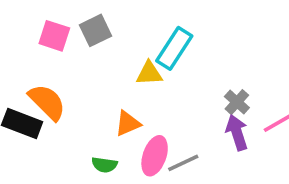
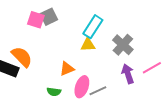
pink square: (54, 36) -> (36, 20), moved
yellow triangle: (149, 73) -> (88, 45), moved
gray cross: (237, 102) -> (123, 45), moved, size x1.5

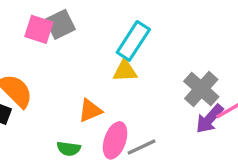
gray cross: (123, 45) -> (201, 89), moved
purple arrow: (128, 74) -> (210, 119), moved, turned -120

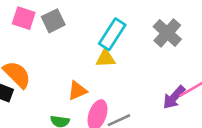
pink square: (39, 29) -> (24, 18), moved
gray cross: (201, 89) -> (167, 33), moved

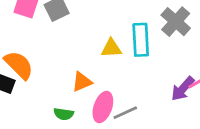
cyan rectangle: (112, 34) -> (141, 40), moved, turned -36

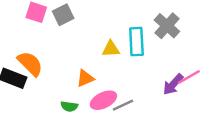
pink ellipse: (103, 107) -> (103, 100), turned 45

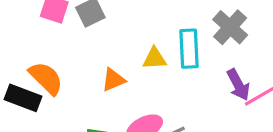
orange triangle: (85, 78) -> (113, 80), moved
purple arrow: (173, 84) -> (238, 85), moved, turned -70

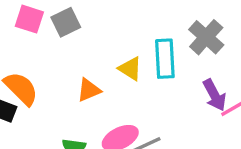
yellow triangle: (154, 58) -> (130, 69), turned 35

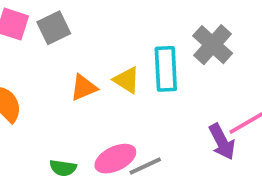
orange triangle: (89, 90) -> (84, 88), moved
purple arrow: (214, 95) -> (222, 142), moved

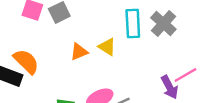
cyan rectangle: (166, 69) -> (133, 23), moved

